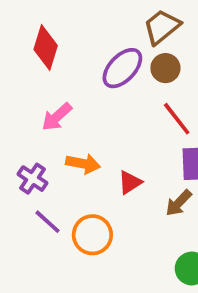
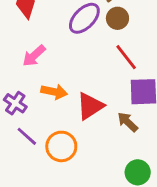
red triangle: (130, 182) -> (90, 106), size x1.5
brown arrow: (179, 203) -> (128, 122), turned 90

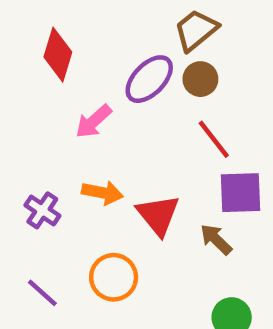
pink arrow: (34, 56) -> (94, 121), moved
red triangle: (90, 106) -> (158, 215), turned -36
purple line: (27, 136) -> (42, 293), moved

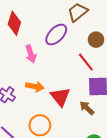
brown circle: (200, 79) -> (96, 40), moved
pink arrow: (94, 121) -> (31, 54), turned -66

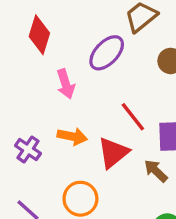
red line: (86, 62) -> (133, 117), moved
red triangle: (60, 97) -> (113, 153), turned 30

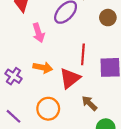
red line: (133, 117) -> (83, 54), turned 42
brown arrow: (156, 171) -> (89, 103), moved

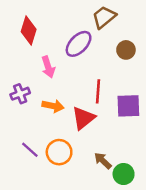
purple cross: (13, 76) -> (20, 94), moved, turned 35
brown arrow: (89, 103) -> (103, 161), moved
purple line: (13, 116) -> (30, 150), moved

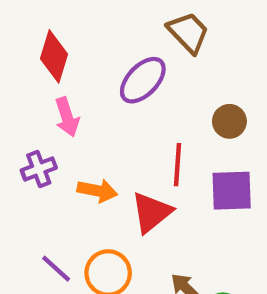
brown trapezoid: (104, 17) -> (188, 32), turned 85
brown circle: (126, 50) -> (229, 121), moved
pink arrow: (48, 67) -> (67, 117), moved

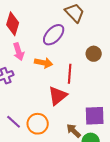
orange arrow: (97, 191) -> (44, 63), moved
purple square: (232, 191) -> (95, 116), moved

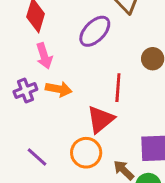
orange arrow: (44, 63) -> (59, 89), moved
orange circle: (38, 124) -> (86, 153), moved

